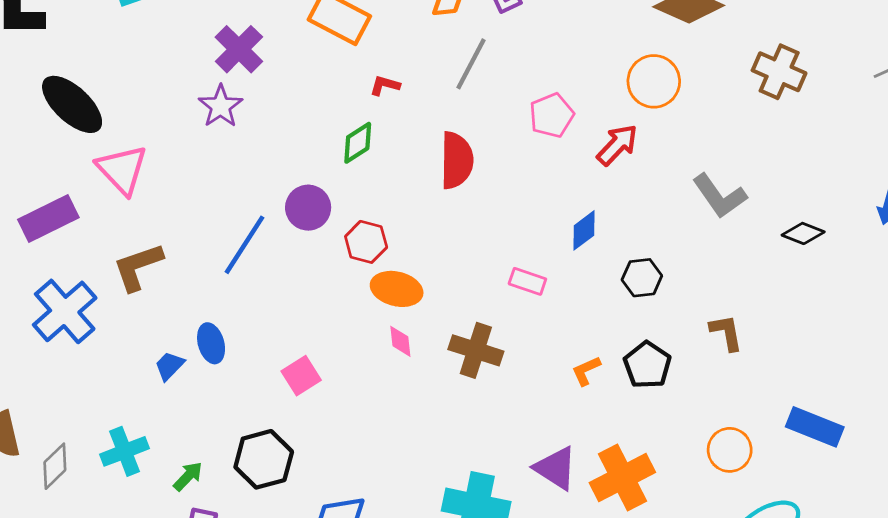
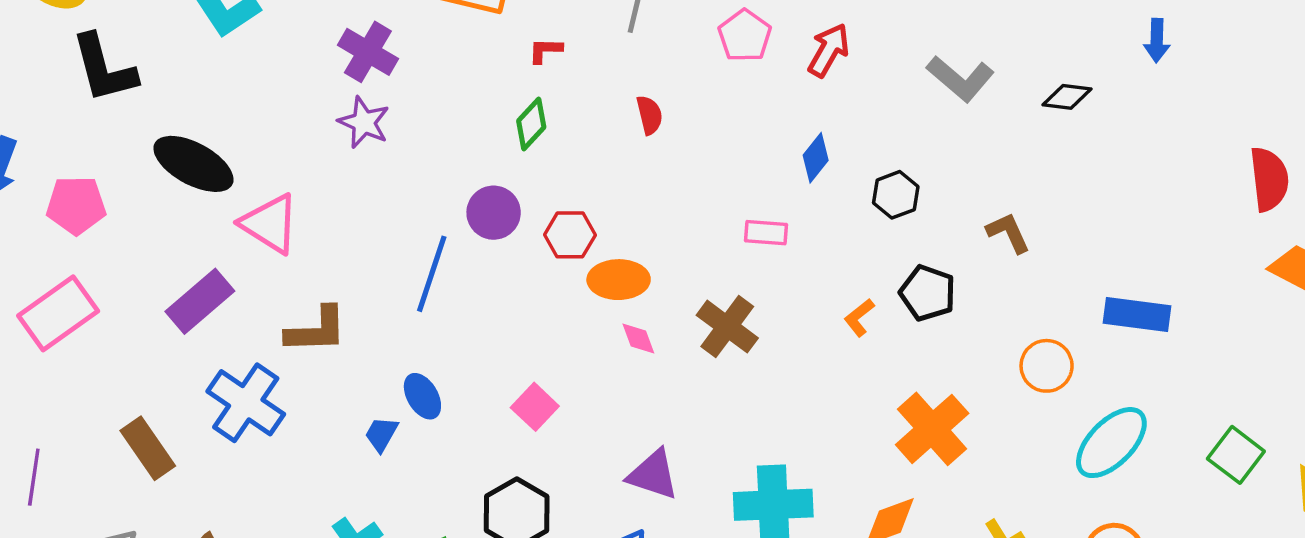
red semicircle: (457, 160) -> (650, 115), size x0.6
brown L-shape: (138, 267) -> (316, 330), turned -148
brown cross: (476, 350) -> (727, 327), turned 33
purple triangle: (556, 468) -> (653, 475), moved

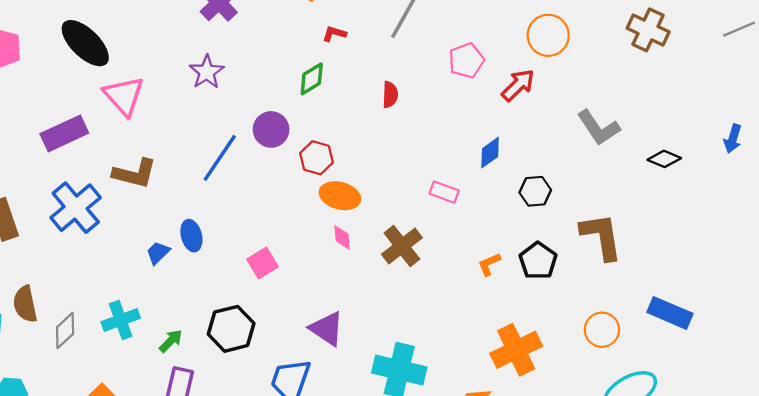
purple star: (364, 122) -> (207, 72), moved
brown L-shape: (1008, 233) -> (601, 236), size x1.6

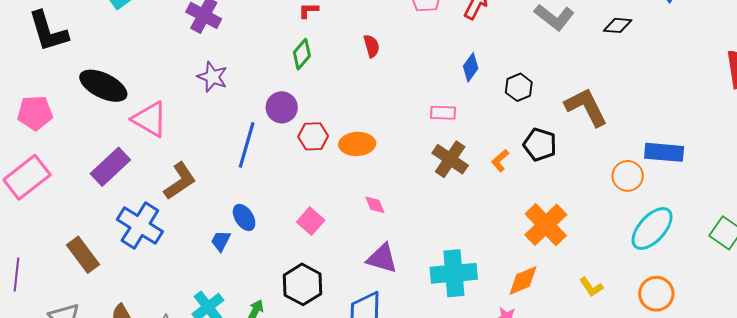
red hexagon: (317, 158) -> (313, 136), moved
brown L-shape: (135, 173) -> (180, 181), turned -30
pink diamond: (342, 237) -> (375, 205), moved
brown cross: (402, 246) -> (450, 159), moved
orange circle: (602, 330) -> (628, 176), moved

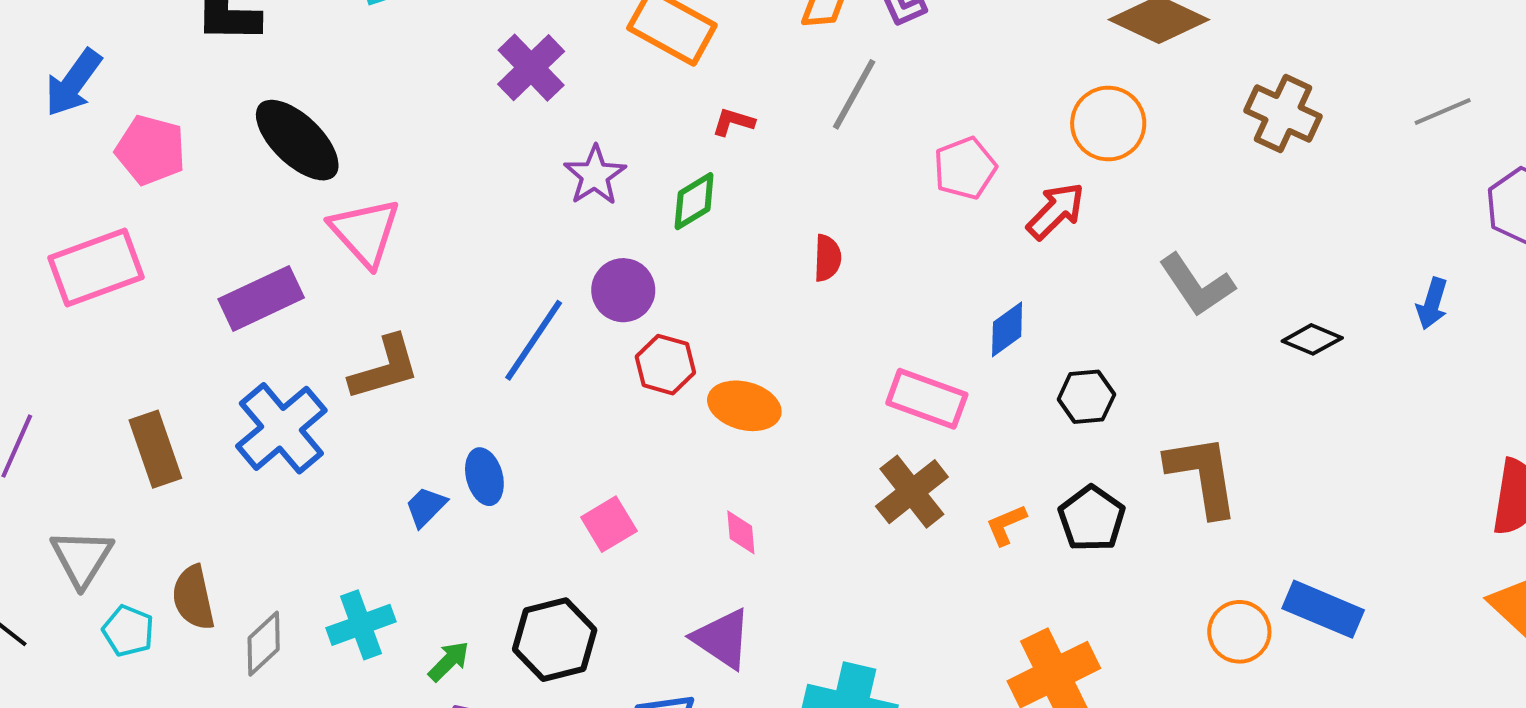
red semicircle: (371, 46) -> (827, 258), moved
purple star: (212, 77) -> (595, 175), moved
pink rectangle: (443, 113) -> (927, 399), size x1.5

